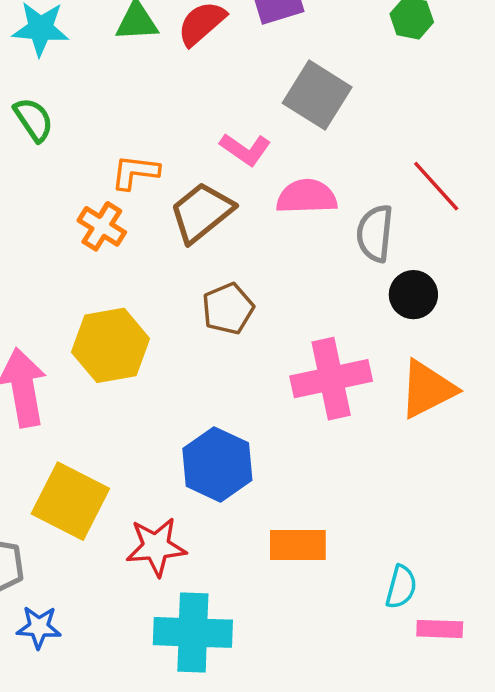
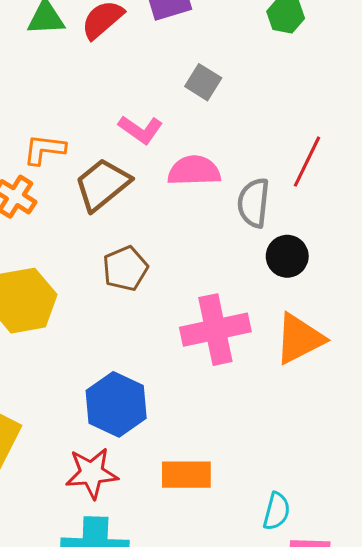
gray square: (317, 95) -> (203, 82), size x0.6
red line: (436, 186) -> (307, 162), turned 68
red star: (156, 547) -> (92, 473), moved

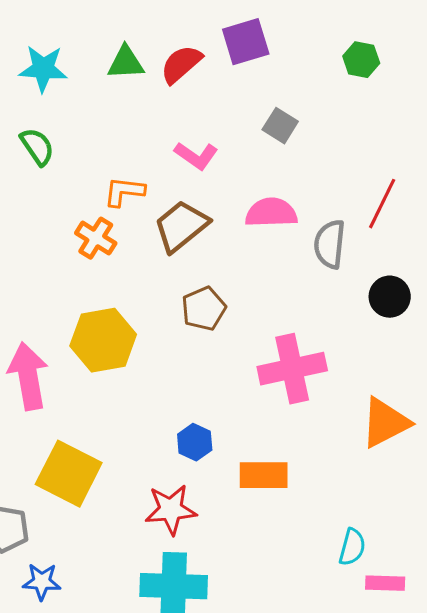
pink L-shape: (141, 130) -> (196, 156), moved
black circle: (287, 256) -> (390, 297), moved
orange triangle: (299, 339) -> (385, 423), moved
blue hexagon: (116, 404) -> (195, 442), size x0.6
orange rectangle: (186, 475) -> (264, 475), moved

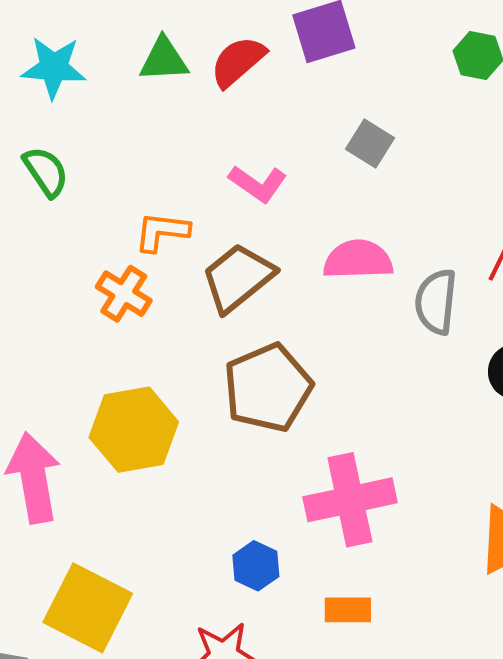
brown pentagon: (204, 309) -> (268, 388), size x1.5
pink cross: (292, 369) -> (350, 500), moved
orange rectangle: (264, 475) -> (348, 610), size x0.7

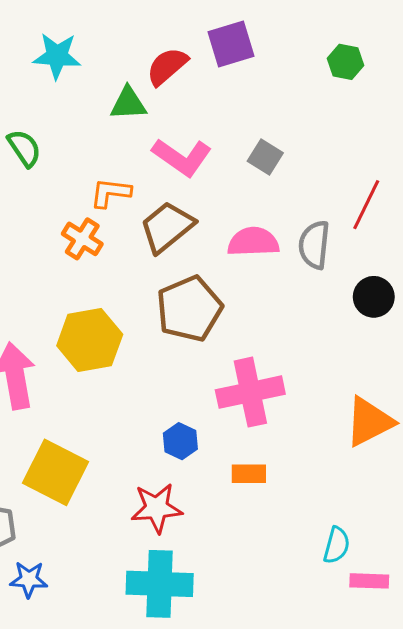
green triangle: (164, 60) -> (128, 104), moved
cyan star: (54, 68) -> (57, 56), moved
gray square: (370, 144) -> (265, 157), moved
pink L-shape: (258, 184) -> (182, 157), size x1.4
pink semicircle: (358, 260) -> (253, 242), moved

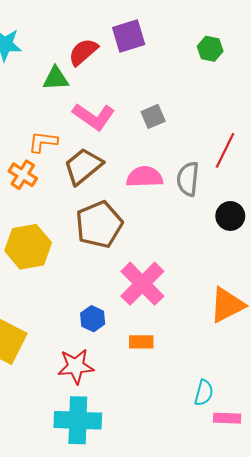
gray square: (265, 157) -> (153, 116), turned 35
pink cross: (250, 392) -> (142, 284), turned -33

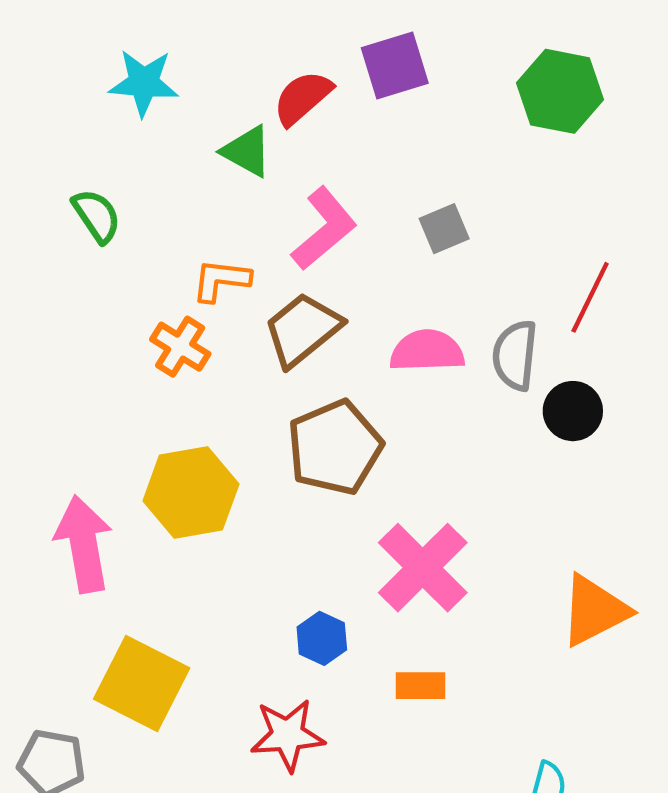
green hexagon: (210, 49) -> (560, 91), size x1.6
green triangle: (56, 78) -> (247, 151), turned 32
pink L-shape: (94, 116) -> (324, 229), turned -75
black circle: (230, 216) -> (573, 411), moved

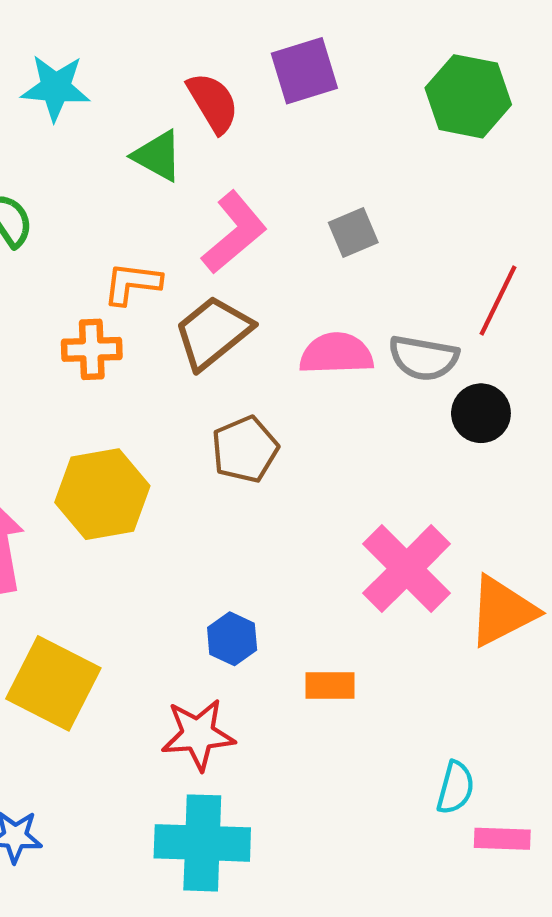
red semicircle: (303, 98) -> (213, 103), turned 100
orange cross: (180, 347) -> (92, 349), turned -34
gray semicircle: (515, 355) -> (424, 358), turned -86
brown pentagon: (335, 447) -> (245, 449), size x0.7
pink cross: (423, 568) -> (407, 569), moved

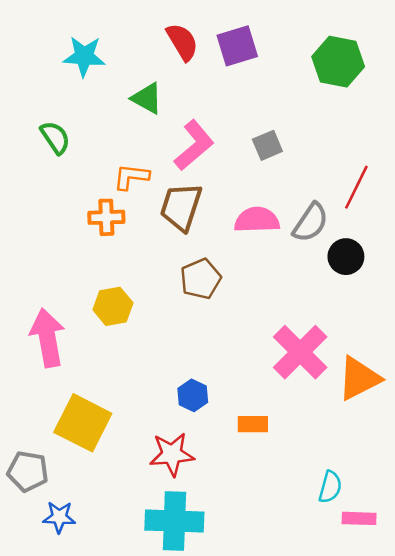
red semicircle: (213, 103) -> (182, 42), moved
brown trapezoid: (213, 332) -> (181, 207), turned -33
gray semicircle: (424, 358) -> (311, 223), turned -66
yellow hexagon: (102, 494) -> (113, 306), size x0.7

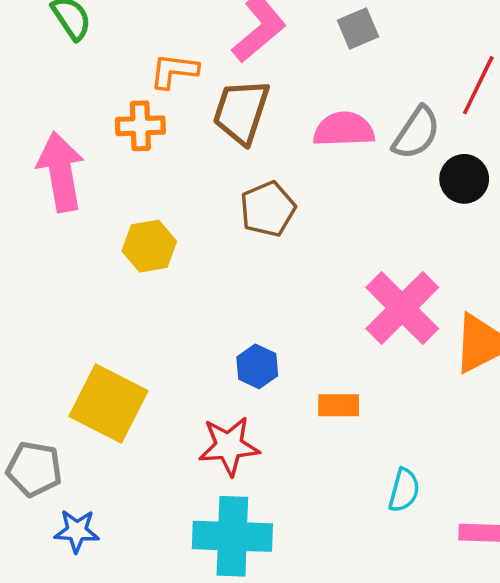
pink arrow: (47, 338) -> (61, 172), moved
cyan semicircle: (330, 487) -> (404, 490), moved

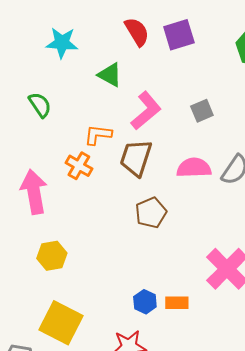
orange cross: (140, 126) -> (79, 166), turned 32
yellow hexagon: (149, 246) -> (52, 256), moved
orange rectangle: (339, 405) -> (177, 303), moved

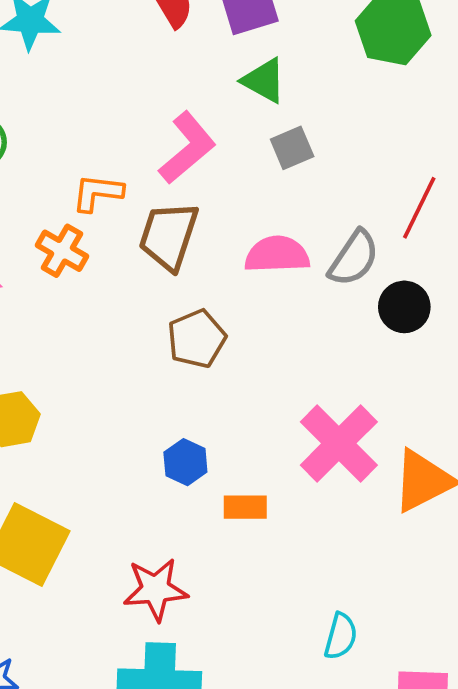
green triangle: (110, 75) -> (264, 81), moved
blue hexagon: (145, 302) -> (185, 462), moved

